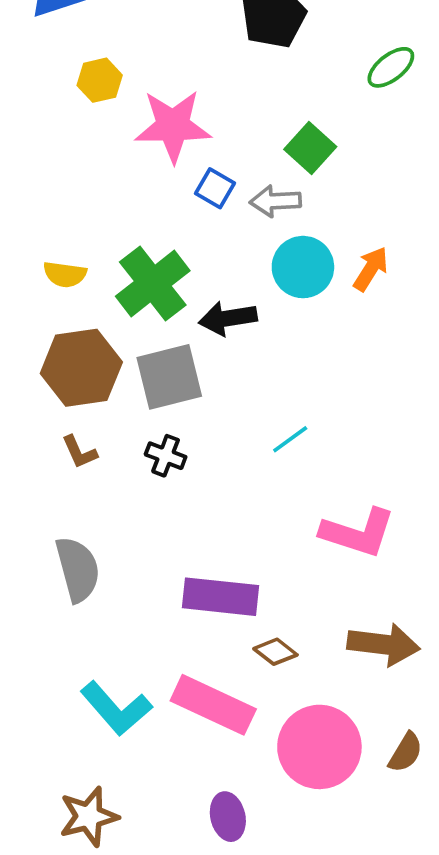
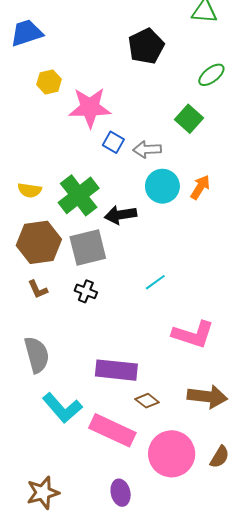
green square: (310, 148) -> (189, 119), moved
cyan L-shape: (116, 708) -> (62, 408), moved

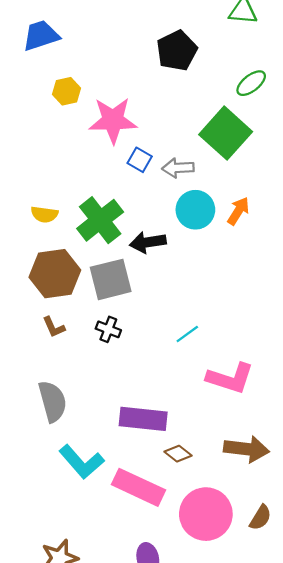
green square: (189, 119) -> (226, 133), size x1.6
cyan line: (155, 282) -> (187, 334), moved

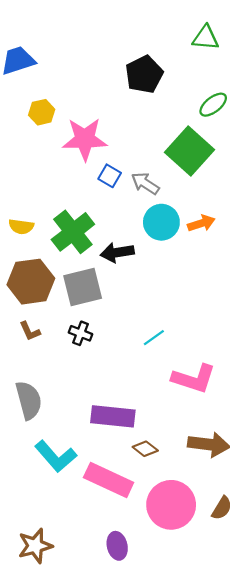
gray arrow: (178, 168) -> (145, 183), turned 36
orange arrow: (238, 211) -> (201, 223), turned 40

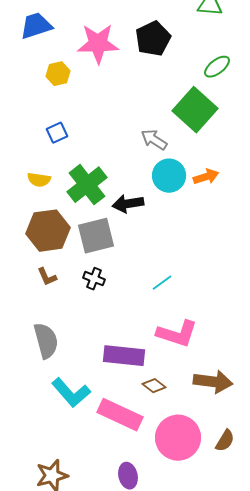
pink star: (85, 139) -> (98, 44), moved
blue square: (110, 176) -> (57, 133), moved, turned 35
pink L-shape: (194, 379) -> (177, 334), moved

